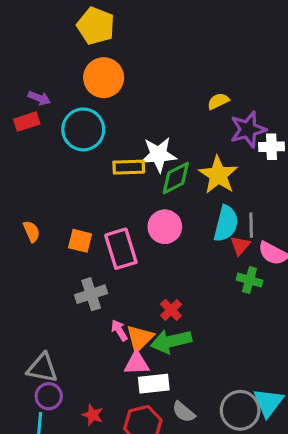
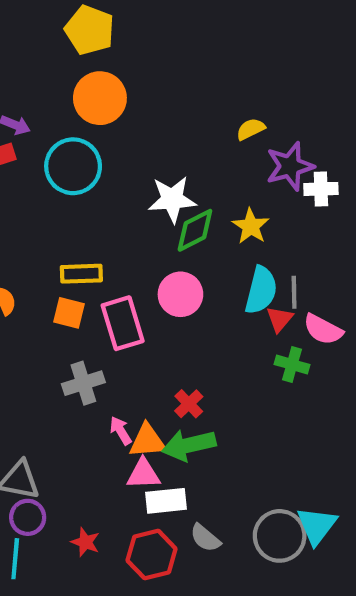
yellow rectangle: (129, 167) -> (81, 274), moved
yellow star: (218, 175) -> (251, 226), size x0.7
orange triangle: (140, 338) -> (147, 441), turned 40

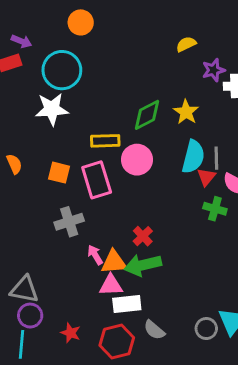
orange circle: (100, 98) -> (81, 22), size x0.7
purple star: (290, 166) -> (213, 70), size x0.7
white star: (172, 199) -> (52, 109), moved
yellow rectangle: (81, 274) -> (105, 141), moved
gray circle: (280, 536) -> (206, 329), size x0.6

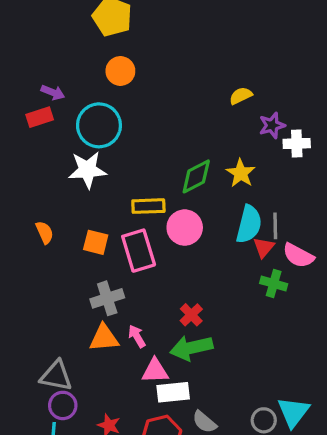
orange triangle: (114, 262) -> (104, 338), moved

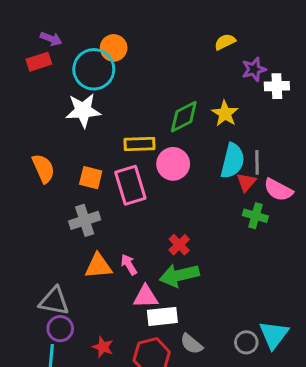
orange circle: (120, 71) -> (114, 48), moved
orange semicircle: (45, 232) -> (43, 168), size x1.4
gray cross: (107, 298) -> (85, 220), moved

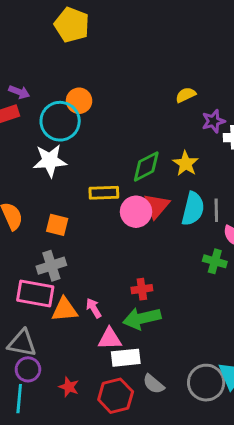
red triangle: (246, 182) -> (156, 206), moved, size x1.4
pink rectangle: (130, 185) -> (35, 293), moved, turned -63
red cross: (179, 245) -> (142, 289), turned 36
gray circle: (246, 342) -> (206, 383), size x1.6

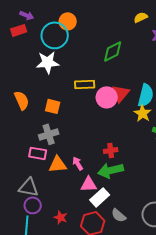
yellow star: (186, 164) -> (143, 113), moved
green diamond: (146, 166) -> (113, 51), moved
pink rectangle: (35, 293) -> (38, 153), size x0.7
white rectangle: (126, 358) -> (100, 197), turned -36

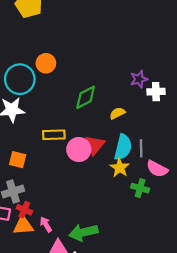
yellow semicircle: (141, 17) -> (117, 113), moved
orange circle: (68, 21) -> (46, 63), moved
red cross: (111, 150) -> (24, 210), moved, turned 32

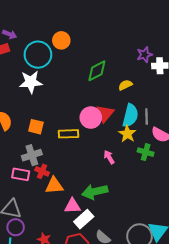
yellow rectangle: (54, 135) -> (68, 134), moved
pink arrow: (46, 224) -> (109, 157), moved
orange triangle: (23, 226) -> (54, 186), moved

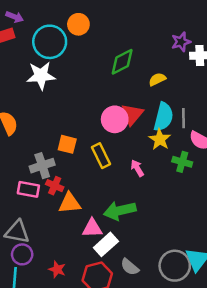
orange square: (36, 127) -> (67, 144), moved
yellow rectangle: (68, 134) -> (101, 156), moved, turned 66

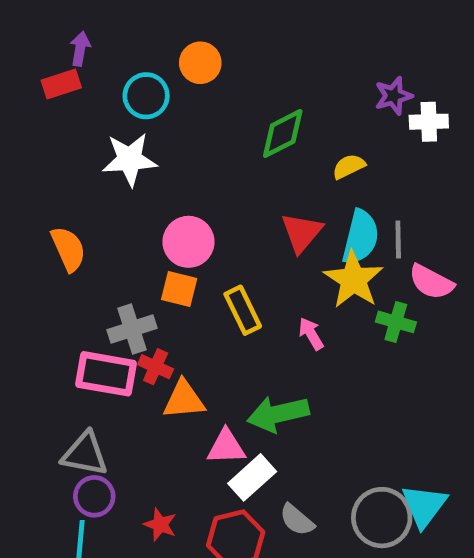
purple arrow: (15, 17) -> (80, 49), turned -102
cyan circle: (50, 42) -> (146, 96), size x0.7
pink circle: (115, 119) -> (189, 242), moved
yellow star: (160, 139) -> (353, 280), size x1.4
pink rectangle: (28, 189) -> (106, 374), size x1.4

